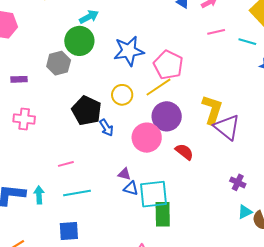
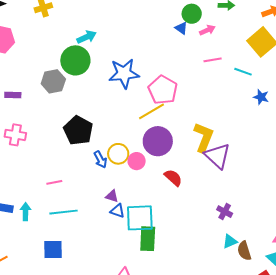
yellow circle: (122, 95) -> (118, 154), moved
blue arrow: (106, 128) -> (100, 160), moved
pink circle: (147, 138) -> (137, 161), size x0.6

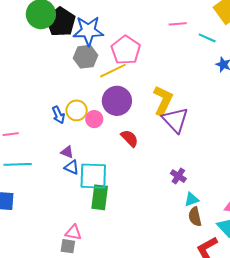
gray hexagon: (53, 81) -> (85, 57), moved
black pentagon: (78, 130) -> (61, 22), moved
cyan triangle: (230, 241) -> (192, 200), moved

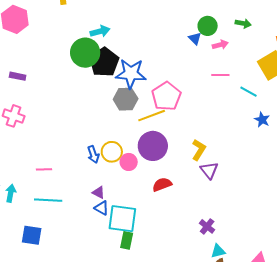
yellow L-shape: (163, 100) -> (199, 150), size x0.7
purple triangle: (175, 120) -> (209, 170), size x0.7
red semicircle: (130, 138) -> (162, 184), turned -72
green rectangle: (100, 197) -> (127, 240), size x0.7

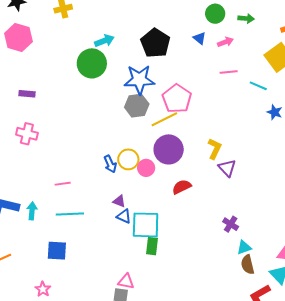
green circle: (208, 26) -> (215, 14), moved
black pentagon: (104, 62) -> (155, 43), moved

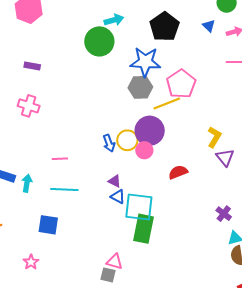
purple circle: (169, 149) -> (150, 131), moved
green rectangle: (152, 246) -> (143, 229), size x1.6

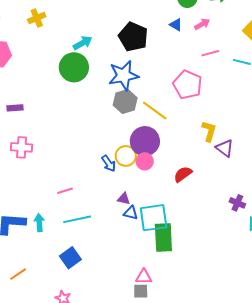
pink pentagon: (181, 84) -> (187, 85), moved
yellow line: (167, 103) -> (155, 110), turned 72
blue square: (48, 225) -> (70, 258), turned -30

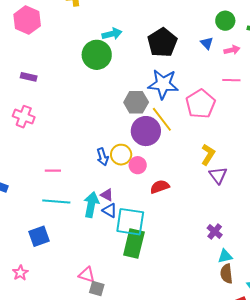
blue star: (124, 75) -> (163, 84), moved
purple circle: (145, 141) -> (146, 131), moved
red semicircle: (183, 174) -> (160, 187), moved
cyan arrow: (39, 223) -> (91, 205), moved, size x1.4
pink triangle: (144, 277) -> (87, 275), moved

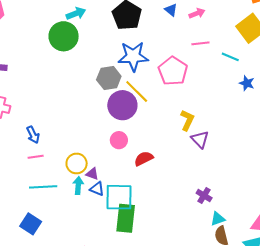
yellow circle: (121, 155) -> (77, 163), moved
blue arrow: (103, 157) -> (33, 135), moved
cyan arrow: (91, 205) -> (78, 186), size x0.7
blue square: (39, 236) -> (31, 224), turned -30

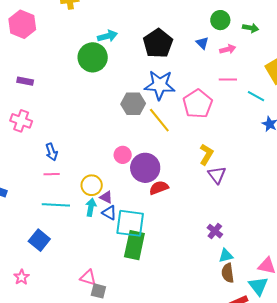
purple circle: (122, 105) -> (145, 168), moved
pink circle: (119, 140) -> (123, 155), moved

